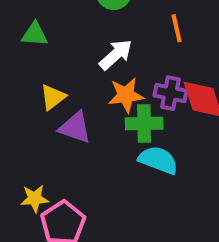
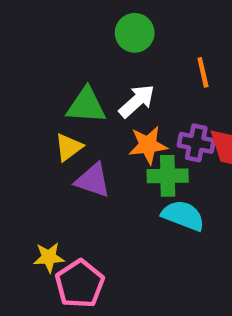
green triangle: (35, 34) -> (86, 105), moved, size x1.4

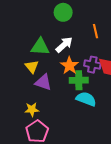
orange star: (148, 145) -> (69, 66), turned -30
yellow triangle: (69, 147) -> (32, 67), turned -32
yellow star: (49, 257) -> (32, 109), moved

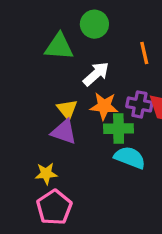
green triangle: (40, 47) -> (59, 47), moved
orange star: (69, 66) -> (104, 106), turned -30
yellow triangle: (32, 67) -> (67, 109), moved

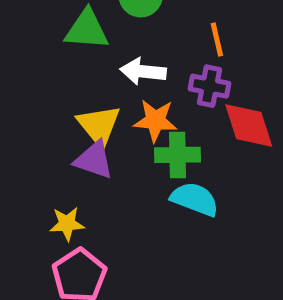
white arrow: (96, 74) -> (143, 71), turned -132
purple cross: (139, 104) -> (209, 86), moved
yellow triangle: (67, 109) -> (99, 125), size x1.4

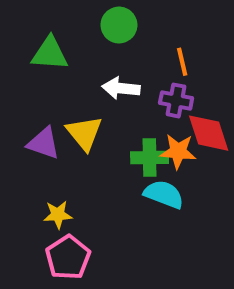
green triangle: (87, 30) -> (50, 54), moved
orange star: (155, 121) -> (178, 151), moved
purple triangle: (94, 160) -> (44, 143), moved

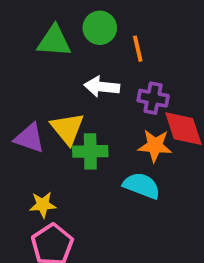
green triangle: (50, 54) -> (54, 41), moved
orange line: (182, 62) -> (138, 49), moved
green cross: (150, 158) -> (90, 151), moved

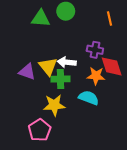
orange line: (138, 49) -> (110, 18), moved
white arrow: (102, 87) -> (67, 62), moved
yellow star: (43, 205) -> (54, 105), moved, size x1.5

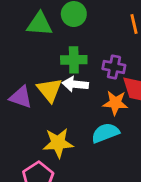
green cross: (61, 79) -> (74, 60), moved
cyan semicircle: (89, 98) -> (105, 133), turned -42

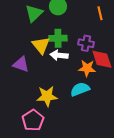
green triangle: (39, 24) -> (34, 13), turned -48
yellow triangle: (49, 90) -> (41, 45), moved

